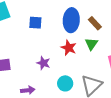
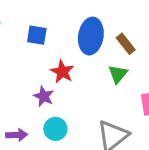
red star: (69, 48) -> (62, 72), moved
cyan circle: (65, 83) -> (55, 129), moved

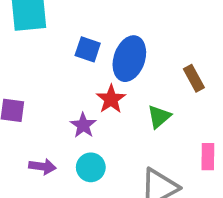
blue ellipse: (91, 36) -> (129, 59), moved
green triangle: (118, 74) -> (159, 117), moved

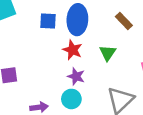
purple star: (83, 125) -> (76, 76), moved

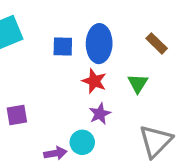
purple star: (76, 76) -> (100, 114), turned 30
cyan circle: (71, 99) -> (82, 142), moved

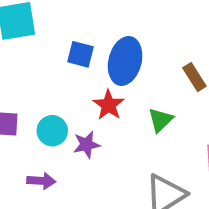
purple star: (100, 114) -> (87, 145), moved
cyan circle: (82, 142) -> (52, 131), moved

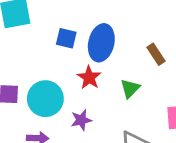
cyan circle: (52, 131) -> (45, 99), size x1.5
purple star: (87, 145) -> (81, 120), moved

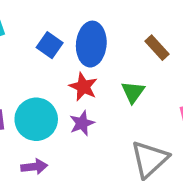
blue square: (66, 38) -> (50, 45), turned 30
purple star: (81, 120) -> (82, 123), moved

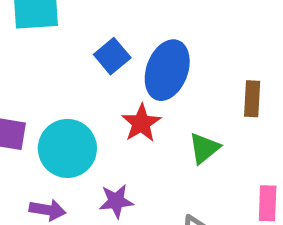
brown rectangle: (157, 48) -> (252, 99), turned 30
purple star: (82, 123) -> (116, 201), moved

